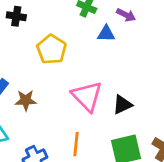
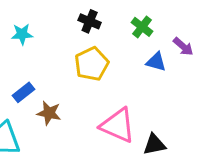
black cross: (16, 16) -> (90, 21), moved
pink triangle: (87, 96) -> (118, 125), turned -36

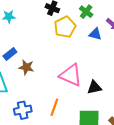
yellow pentagon: (92, 64) -> (65, 27), moved

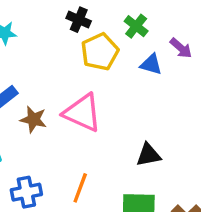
pink triangle: (71, 75) -> (82, 113), moved

